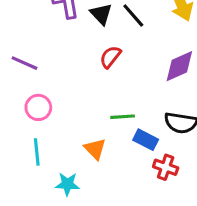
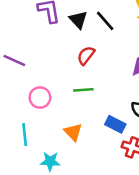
pink circle: (38, 107) -> (40, 98), moved
green line: (123, 117) -> (83, 90), moved

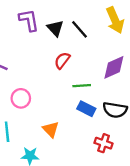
green line: (83, 90) -> (82, 86), moved
blue rectangle: (115, 124) -> (86, 109), moved

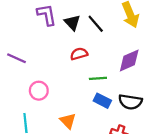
red semicircle: (62, 60) -> (79, 54), turned 36

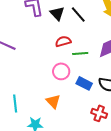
green line: (98, 78) -> (80, 53), moved
pink circle: (39, 91) -> (61, 71), moved

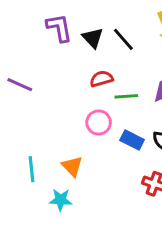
orange triangle: (53, 101) -> (72, 166), moved

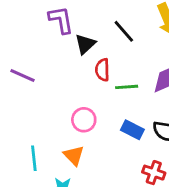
black triangle: (93, 38) -> (85, 44), moved, turned 30
red semicircle: (101, 79) -> (102, 70), turned -75
pink circle: (99, 123) -> (84, 120), moved

